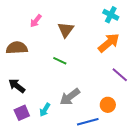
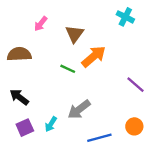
orange arrow: (109, 43) -> (94, 56), moved
orange circle: (108, 105) -> (134, 126), moved

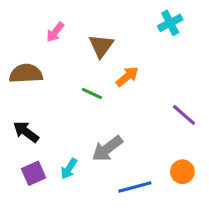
cyan cross: (125, 17) -> (170, 23), turned 36
orange arrow: (94, 56) -> (127, 77), size x0.7

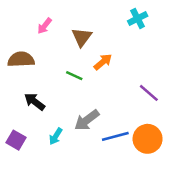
black arrow: (26, 132) -> (35, 102), moved
orange circle: (182, 172) -> (148, 139), size x1.5
purple square: (34, 173) -> (16, 140), moved, turned -36
blue line: (135, 187) -> (115, 136), moved

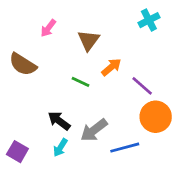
brown semicircle: (21, 59) -> (23, 64), turned -145
purple line: (149, 93) -> (142, 86), moved
black arrow: (35, 102) -> (59, 121), moved
orange circle: (148, 139) -> (156, 117), moved

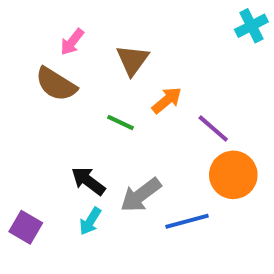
cyan cross: (149, 20) -> (251, 26), moved
brown semicircle: (23, 64) -> (56, 84), moved

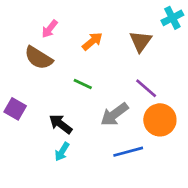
brown triangle: (133, 60) -> (141, 41), moved
orange arrow: (167, 100) -> (92, 41), moved
gray arrow: (141, 195) -> (114, 114), moved
purple square: (26, 227) -> (15, 109), moved

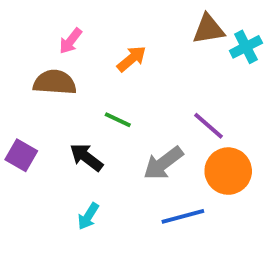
cyan cross: (172, 18) -> (246, 47), moved
brown triangle: (141, 41) -> (208, 29), moved, turned 45
brown semicircle: (39, 58) -> (55, 82), turned 152
black arrow: (61, 124) -> (86, 157), moved

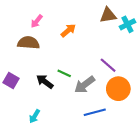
green line: (118, 120) -> (64, 73), moved
cyan arrow: (88, 216) -> (35, 116), moved

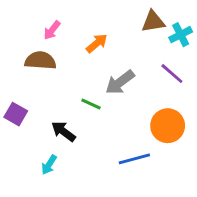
purple line: (108, 65) -> (172, 74), moved
black arrow: (45, 82) -> (63, 131), moved
gray arrow: (85, 85) -> (120, 82), moved

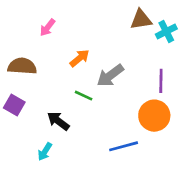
orange arrow: (97, 43) -> (80, 58), moved
brown semicircle: (40, 61) -> (22, 66), moved
purple line: (172, 74) -> (161, 81), moved, turned 50

